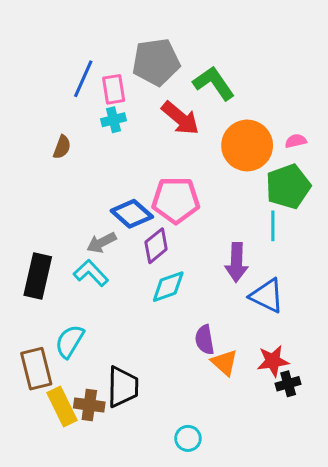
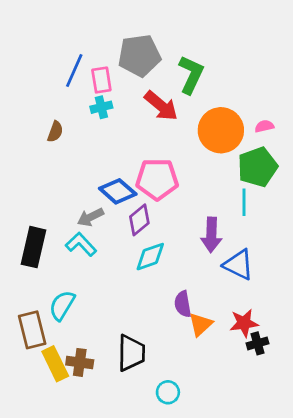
green L-shape: (214, 83) -> (191, 75), turned 60
orange triangle: (224, 363) -> (200, 324), turned 35
black trapezoid: (123, 387) -> (131, 353), moved

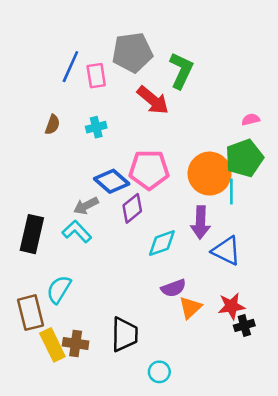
cyan cross: (101, 107) -> (96, 127), moved
orange circle: (221, 130) -> (210, 174), moved
cyan diamond: (150, 257) -> (162, 243), moved
purple semicircle: (183, 304) -> (173, 288), turned -100

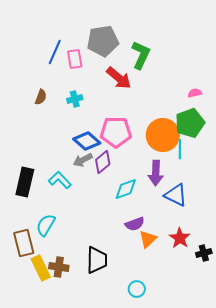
gray arrow: (86, 206) -> (83, 160), moved
red star: (231, 306) -> (180, 238), turned -30
black cross: (244, 325) -> (204, 253), moved
cyan circle: (159, 372) -> (137, 289), moved

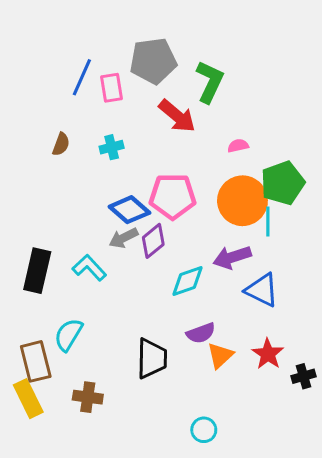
pink semicircle: (195, 93) -> (238, 146), moved
purple arrow: (156, 173) -> (232, 257), turned 70
black trapezoid: (97, 260) -> (152, 358), moved
yellow rectangle: (41, 268) -> (28, 399), moved

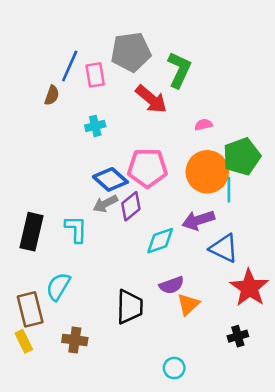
brown semicircle: (61, 144) -> (52, 95), moved
cyan L-shape: (89, 268) -> (76, 229), turned 44
red star: (268, 354) -> (249, 288), moved, size x1.4
black cross: (303, 376) -> (238, 336), moved
yellow rectangle: (28, 399) -> (24, 341), size x0.7

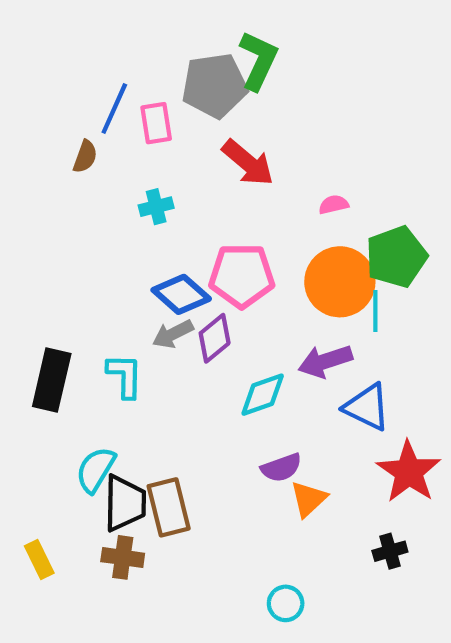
green L-shape: (179, 70) -> (258, 60), moved
black trapezoid: (130, 307) -> (125, 503), moved
brown rectangle: (30, 309) -> (169, 507), moved

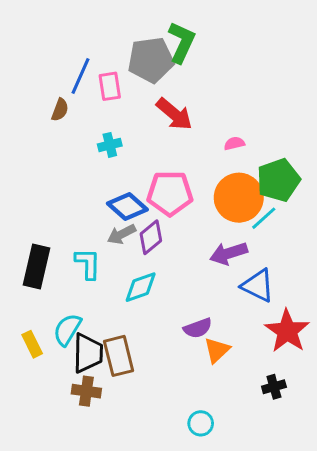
cyan line: (375, 311) -> (264, 218), turned 48
cyan diamond: (263, 395) -> (141, 287), moved
yellow rectangle: (39, 560) -> (32, 344), moved

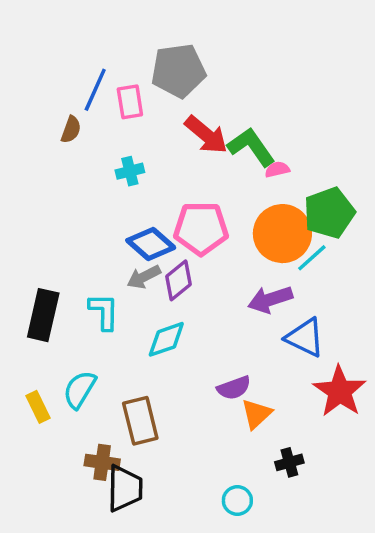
green L-shape: (182, 42) -> (251, 147), moved, turned -60
black trapezoid: (88, 353) -> (125, 488), moved
black cross: (274, 387) -> (289, 462), moved

